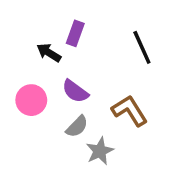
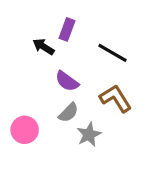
black line: (142, 47) -> (112, 53), moved, turned -36
pink circle: (31, 100) -> (25, 130), moved

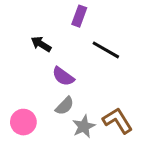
purple rectangle: (67, 29) -> (79, 16), moved
brown L-shape: (116, 98) -> (118, 121), moved

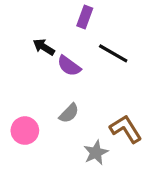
purple semicircle: (63, 76) -> (69, 66), moved
gray star: (84, 126) -> (96, 153), moved

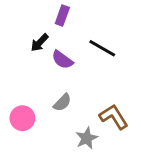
purple rectangle: (85, 17) -> (62, 15), moved
black arrow: (44, 47) -> (40, 43), turned -78

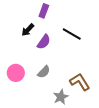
purple semicircle: (62, 60) -> (44, 42), turned -91
pink circle: (22, 118) -> (16, 73), moved

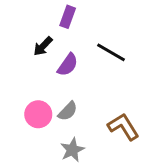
pink circle: (16, 73) -> (38, 114), moved
gray star: (61, 97) -> (72, 150), moved

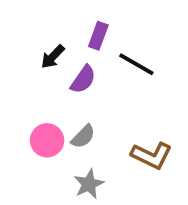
purple rectangle: (68, 17) -> (98, 36), moved
brown L-shape: (123, 127) -> (152, 156), turned 148

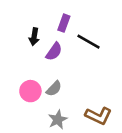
black arrow: (53, 57) -> (34, 37), turned -35
brown L-shape: (152, 156) -> (98, 116), moved

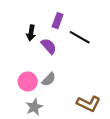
purple semicircle: (54, 52) -> (49, 46), turned -77
gray star: (58, 120) -> (34, 107), moved

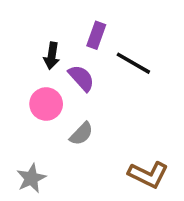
pink circle: (28, 82) -> (46, 104), moved
gray star: (34, 107) -> (31, 178), moved

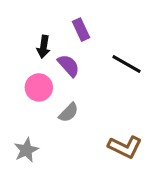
purple rectangle: (96, 35) -> (81, 30), turned -45
black line: (133, 63) -> (126, 64), moved

